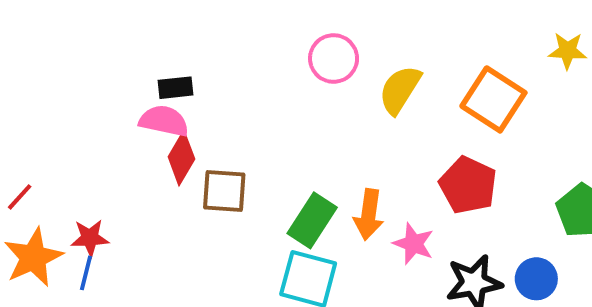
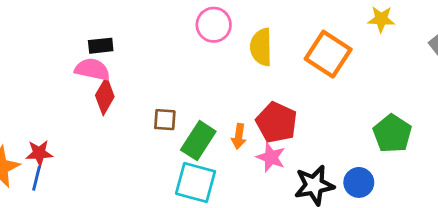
yellow semicircle: (400, 90) -> (261, 47), turned -33
red pentagon: (468, 185) -> (276, 122), moved
brown square: (224, 191) -> (165, 120), moved, size x0.7
orange arrow: (369, 214) -> (239, 136), size x0.7

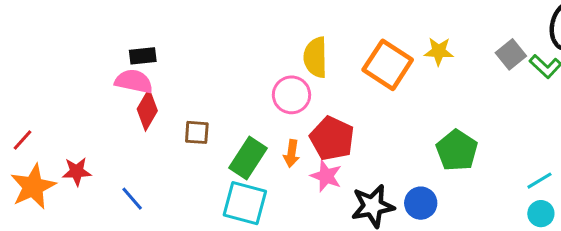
yellow star: (381, 19) -> (439, 51), moved
pink circle: (214, 25) -> (291, 95), moved
brown square: (165, 120) -> (197, 132), moved
blue line: (36, 178) -> (132, 199), moved, turned -55

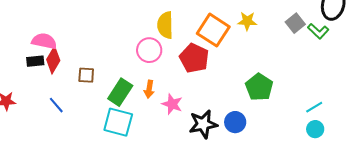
black rectangle: (143, 56) -> (35, 61), moved
red pentagon: (332, 138) -> (194, 58), moved
blue line: (132, 199) -> (56, 105), moved

